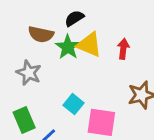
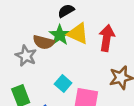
brown semicircle: (41, 34) -> (44, 42), moved
red arrow: (123, 49) -> (107, 38), size x1.5

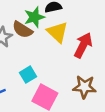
green star: (60, 35) -> (34, 17), moved

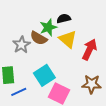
cyan square: (28, 75) -> (44, 75), size x1.5

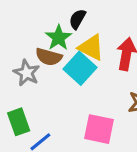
black semicircle: (64, 18) -> (77, 19), turned -32
cyan square: (44, 75) -> (80, 68), moved

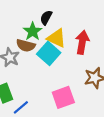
pink square: (99, 129) -> (63, 97), turned -30

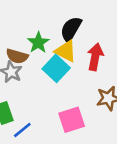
black semicircle: (46, 18) -> (71, 29), moved, size x1.5
brown semicircle: (26, 45) -> (17, 56), moved

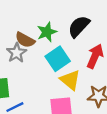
yellow triangle: (66, 51) -> (70, 80), moved

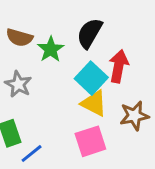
brown semicircle: (25, 40) -> (19, 38), moved
cyan square: (58, 59) -> (91, 78), moved

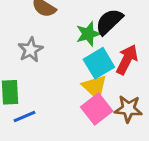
green star: (51, 49) -> (88, 34), moved
pink square: (90, 141) -> (97, 109), moved, turned -36

